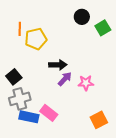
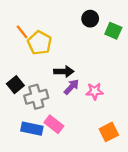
green square: (103, 28) -> (113, 31), turned -35
orange line: (20, 29) -> (22, 32), turned -40
yellow pentagon: (36, 39) -> (40, 43), turned -30
gray cross: (20, 99) -> (36, 97), moved

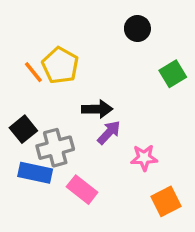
green square: (113, 31) -> (173, 74), moved, turned 35
orange line: (22, 32) -> (33, 72), moved
pink star: (95, 91) -> (144, 158), moved
blue rectangle: (32, 129) -> (35, 173), moved

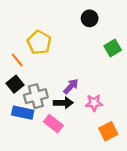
orange line: (33, 72) -> (17, 60), moved
black arrow: (97, 109) -> (63, 103), moved

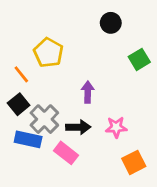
purple arrow: (71, 86) -> (88, 92), moved, turned -42
gray cross: (36, 96) -> (44, 119), turned -30

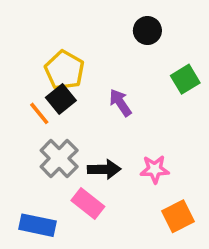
orange line: (21, 74) -> (39, 113), moved
purple arrow: (88, 92) -> (120, 103), moved, turned -35
black square: (19, 104) -> (61, 99), moved
blue rectangle: (28, 139) -> (37, 225), moved

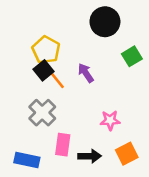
black circle: (147, 31) -> (105, 22), size x1.5
orange line: (39, 113) -> (58, 81), moved
black arrow: (104, 169) -> (90, 156), moved
pink rectangle: (88, 204) -> (63, 145), turned 60

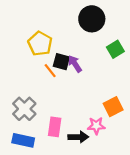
black square: (44, 70) -> (61, 62), moved, turned -36
gray cross: (42, 113) -> (24, 109), moved
pink star: (110, 120) -> (96, 126), moved
orange square: (127, 154) -> (113, 107), moved

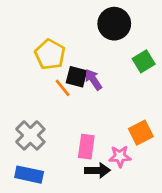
pink rectangle: (55, 127) -> (86, 147), moved

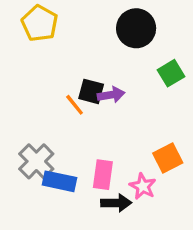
yellow pentagon: (50, 54) -> (40, 23), moved
purple arrow: (93, 80) -> (111, 95), turned 115
pink star: (120, 156) -> (143, 186), turned 30
blue rectangle: (29, 175) -> (60, 181), moved

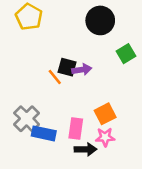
orange square: (168, 158) -> (105, 114), moved
pink star: (143, 186) -> (105, 137), turned -30

